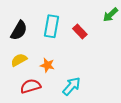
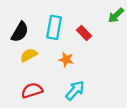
yellow semicircle: (19, 60) -> (29, 55), moved
orange star: (47, 65) -> (66, 60), moved

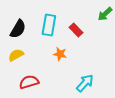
yellow semicircle: (29, 55) -> (16, 55), moved
cyan arrow: (75, 90) -> (85, 83), moved

